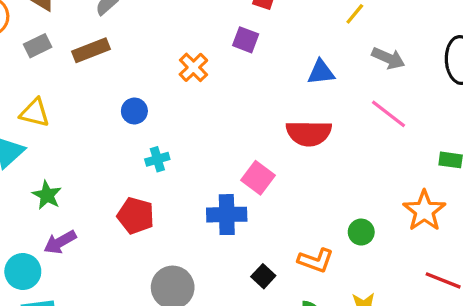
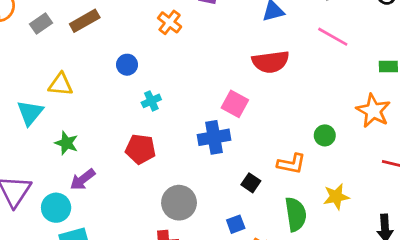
yellow triangle: (35, 113) -> (61, 84), moved

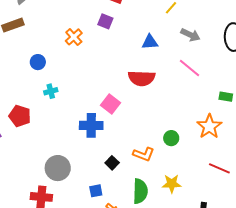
red pentagon: (140, 149) -> (20, 116), moved

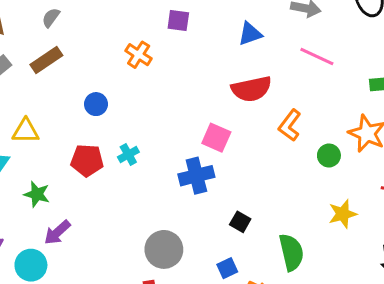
cyan cross: (51, 91) -> (128, 154), moved
red pentagon: (20, 116) -> (87, 160), moved
green circle: (171, 138) -> (329, 155), moved
orange L-shape: (144, 154) -> (290, 125), moved, turned 120
yellow star: (172, 184) -> (343, 214), moved

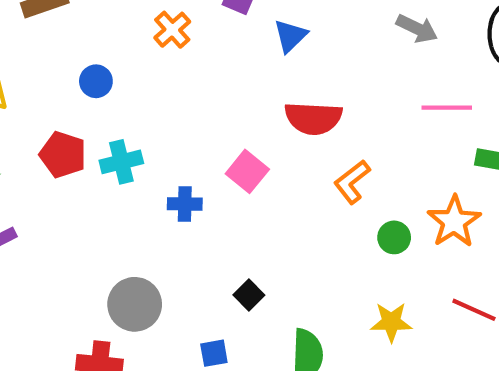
blue triangle: (250, 34) -> (290, 36), moved, turned -40
pink line: (317, 57) -> (447, 108), moved, turned -40
cyan cross: (128, 154) -> (121, 162), size x1.4
blue cross: (196, 176) -> (185, 204), moved, size x0.7

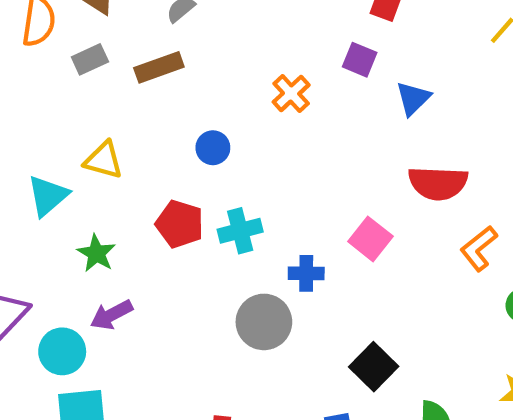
black square: (249, 295) -> (374, 367), size x1.5
gray circle: (135, 304) -> (264, 322), moved

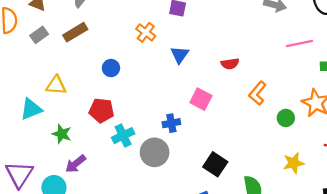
blue triangle: (413, 98) -> (180, 55), moved
red semicircle: (438, 183) -> (230, 64), size x0.6
cyan triangle: (48, 196) -> (31, 109), turned 30
cyan cross: (240, 231) -> (123, 136), moved

